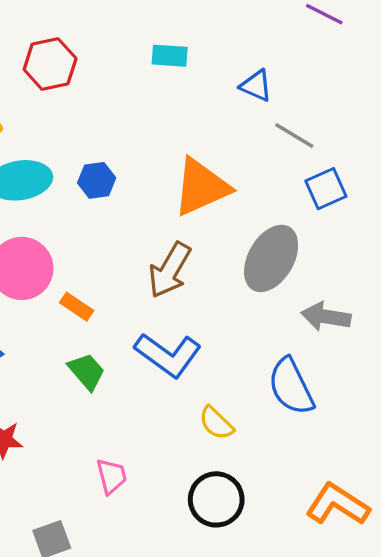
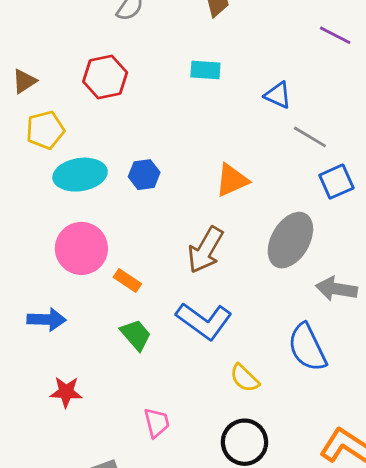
orange triangle: (201, 187) -> (232, 180), size x0.7

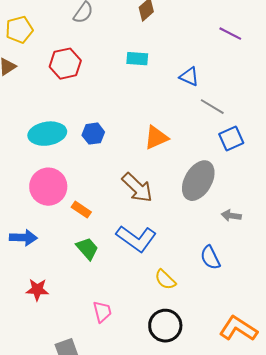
yellow pentagon: (45, 130) -> (19, 30), moved
brown arrow: (205, 250) -> (137, 188), turned -76
gray arrow: (336, 289) -> (231, 216), size x0.7
blue semicircle: (307, 347) -> (210, 258), size x0.7

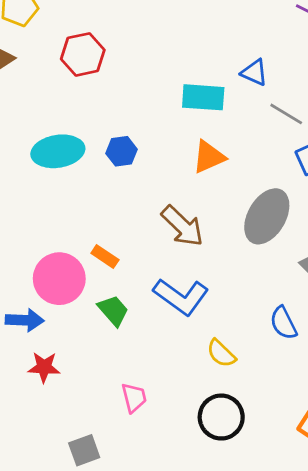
cyan rectangle: (137, 59) -> (203, 97), moved, size x1.4
pink circle: (48, 187) -> (59, 279), moved
blue arrow: (23, 238) -> (25, 320), moved

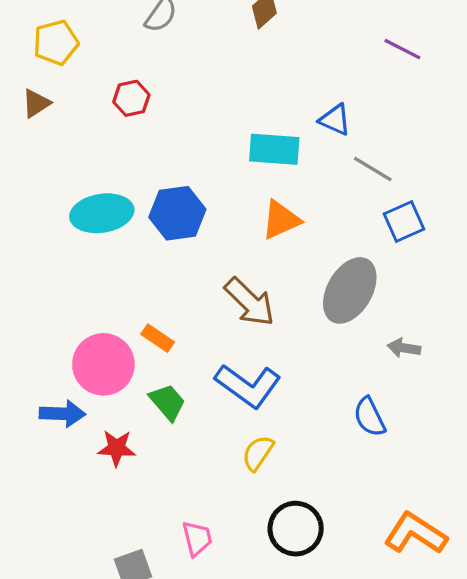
red hexagon: (83, 54) -> (131, 98), size x0.7
blue hexagon: (122, 151) -> (177, 213), size x1.5
yellow semicircle: (221, 353) -> (258, 453), moved, turned 80
red star: (44, 367) -> (117, 448), moved
pink trapezoid: (134, 398) -> (197, 538), moved

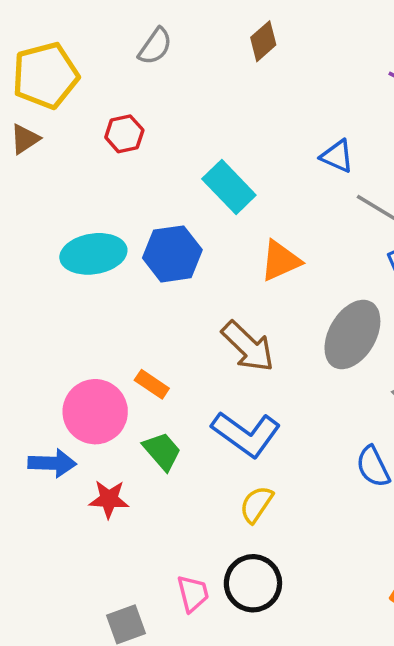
yellow pentagon: (56, 42) -> (45, 75), size x1.4
cyan rectangle: (274, 149) -> (229, 187), moved, turned 42
black circle: (296, 529) -> (253, 583), moved

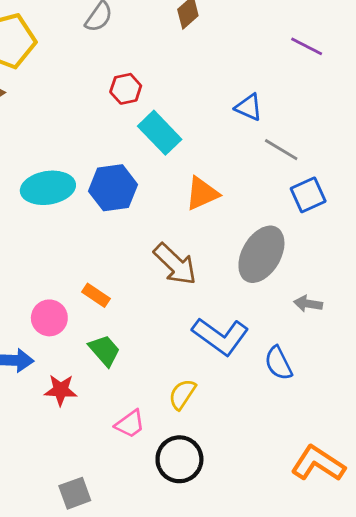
red hexagon: (124, 134) -> (126, 89), moved
pink circle: (95, 412) -> (49, 318), size x0.7
blue L-shape: (246, 434) -> (220, 336), moved
pink trapezoid: (193, 594) -> (130, 424), moved, turned 68

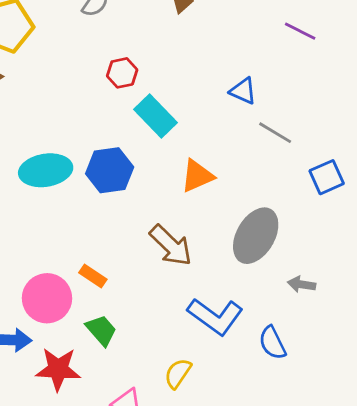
blue square: (308, 195) -> (327, 177), moved
pink circle: (49, 318) -> (47, 298), size x1.4
red star: (61, 390) -> (58, 369), size x1.4

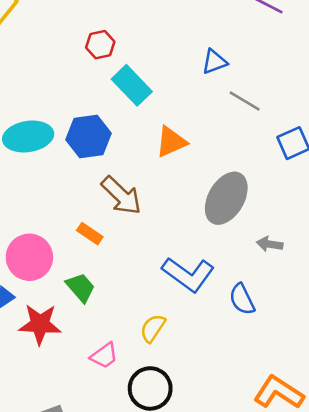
blue triangle: (243, 91) -> (214, 62), turned -44
brown arrow: (171, 245) -> (121, 196), moved
orange rectangle: (93, 276) -> (90, 234), moved

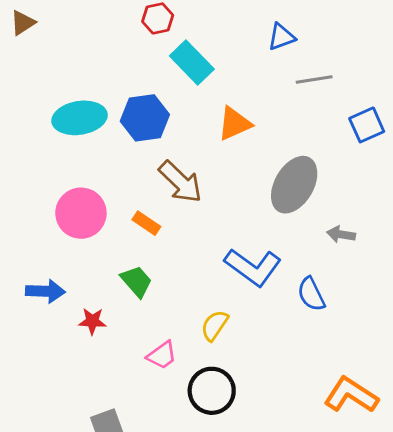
gray line: (245, 101) -> (314, 80), turned -40
pink circle: (29, 257) -> (81, 213), moved
red star: (40, 324) -> (92, 321), size x0.6

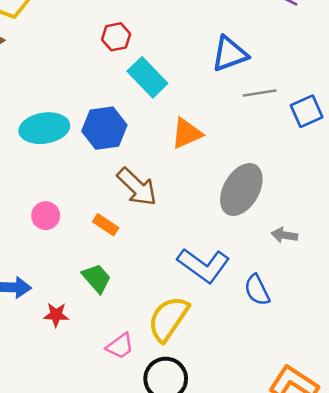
blue triangle: (281, 37) -> (230, 54), size x1.4
blue square: (367, 125) -> (307, 111), moved
pink circle: (81, 213) -> (46, 216), size x0.6
yellow semicircle: (215, 325) -> (168, 319), size x1.6

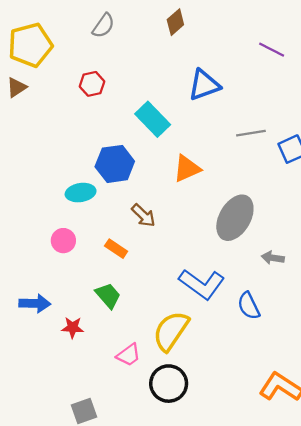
red hexagon: (116, 37) -> (92, 84), moved
blue triangle: (230, 54) -> (204, 85), moved
cyan ellipse: (44, 128) -> (81, 193), moved, size x0.7
brown arrow: (137, 187) -> (143, 215), size x0.7

